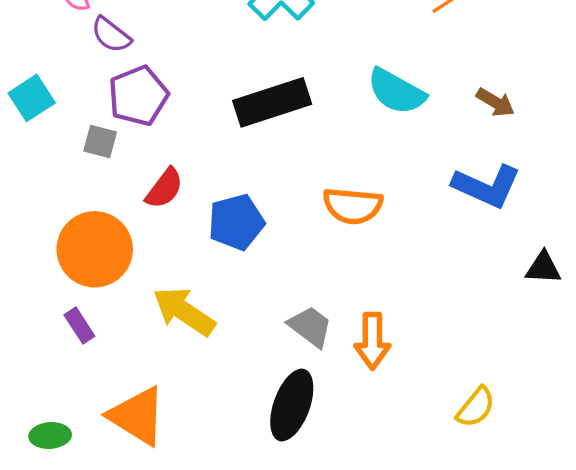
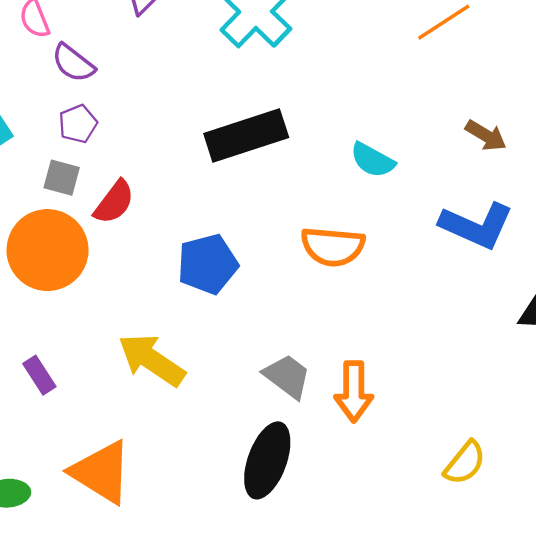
cyan semicircle: (396, 91) -> (372, 160), moved, size x0.7
purple pentagon: (138, 96) -> (78, 124), moved, size x0.6
red semicircle: (164, 188) -> (114, 202), moved
orange circle: (95, 249) -> (48, 250), moved

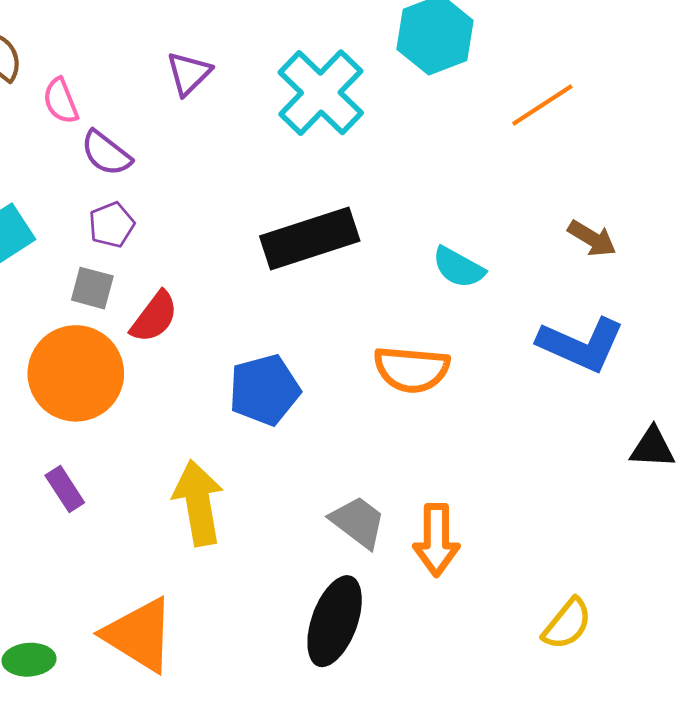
yellow arrow: (152, 360) -> (198, 503), turned 46
purple rectangle: (39, 375) -> (65, 489), moved

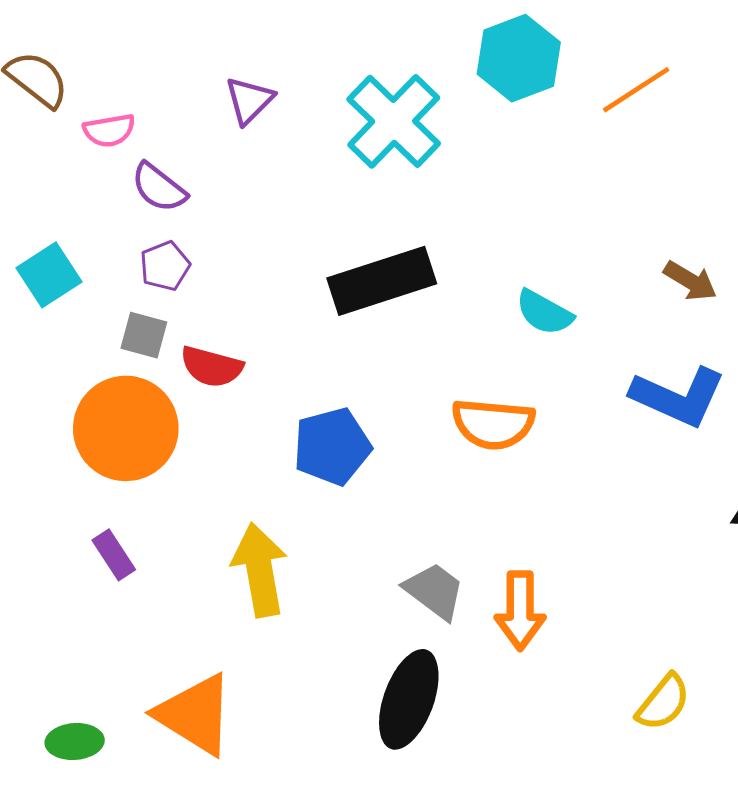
pink semicircle: (61, 101) -> (109, 130), turned -78
orange line: (542, 105) -> (636, 90), moved
red semicircle: (154, 317) -> (212, 367), turned 68

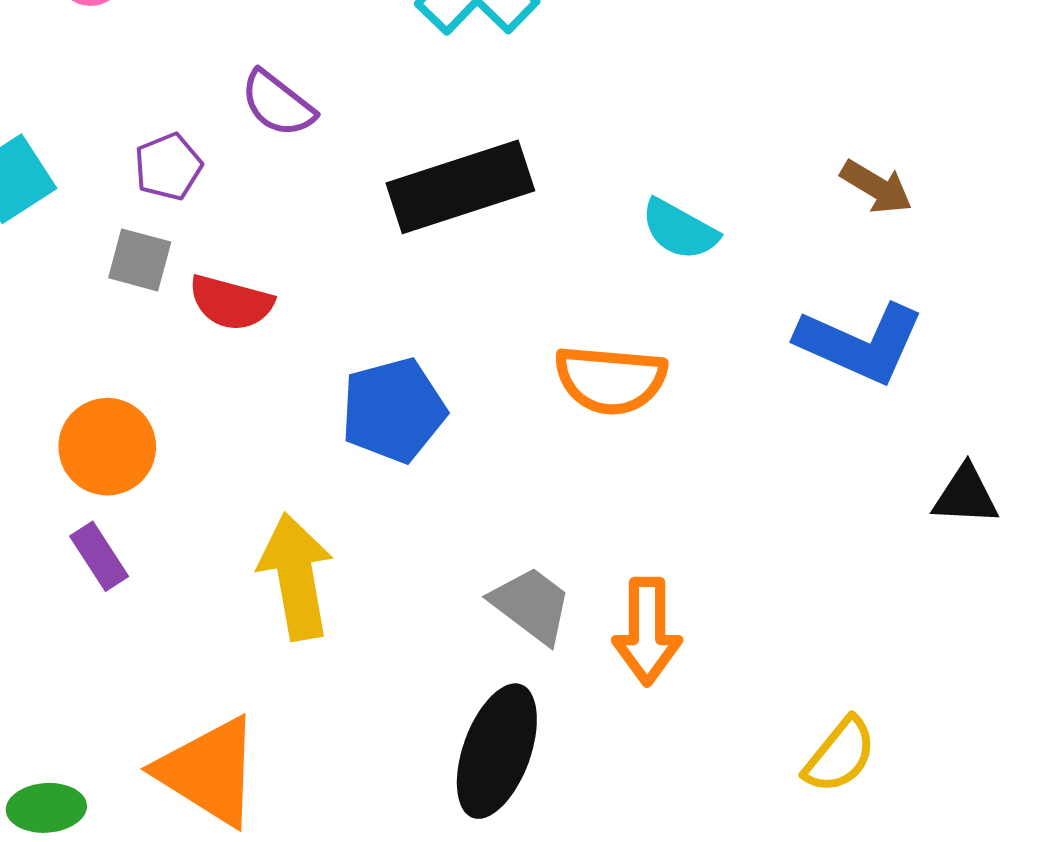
purple semicircle: (159, 188) -> (278, 104), moved
orange circle: (126, 428) -> (107, 447), moved, size x0.7

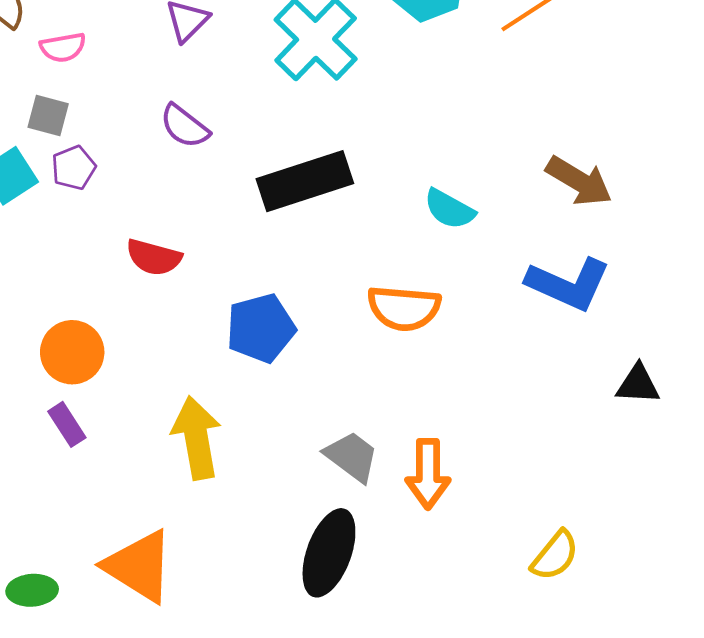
purple pentagon: (168, 167) -> (74, 168), moved
brown arrow: (876, 187) -> (579, 181), size x1.4
gray square: (140, 260) -> (48, 116), moved

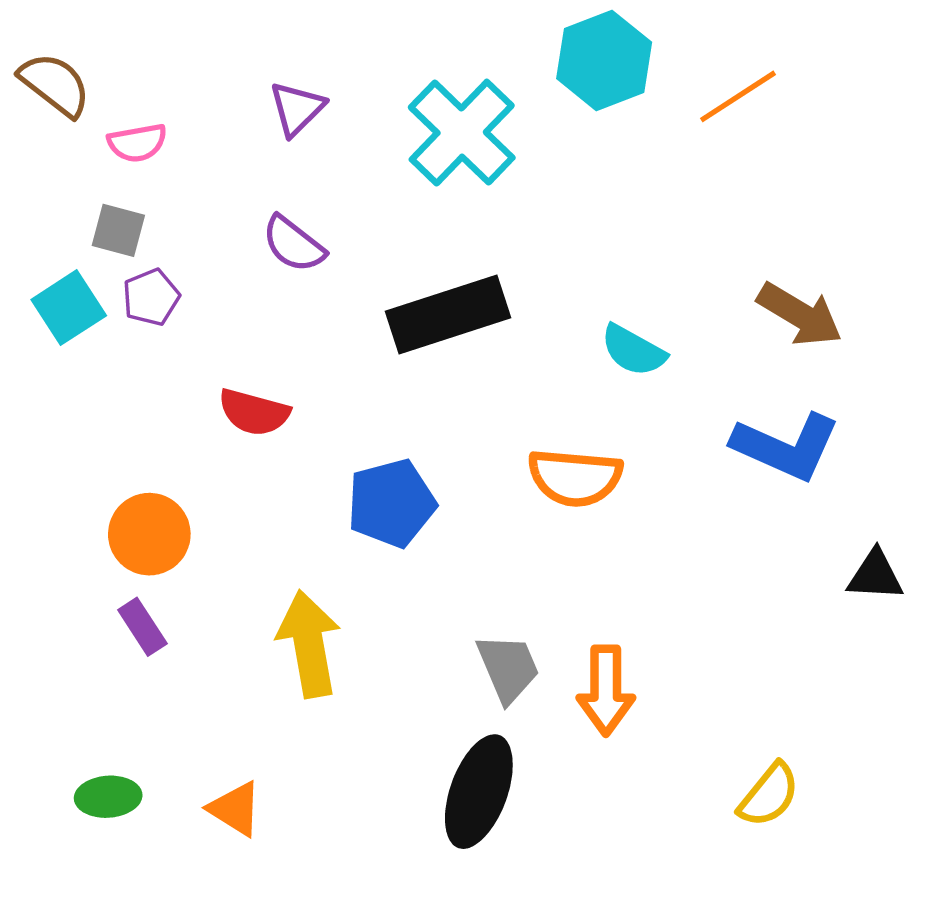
gray trapezoid: (352, 457) -> (508, 668), turned 30
orange triangle: (139, 566) -> (235, 809), size x0.6
green ellipse: (32, 590) -> (108, 797), moved

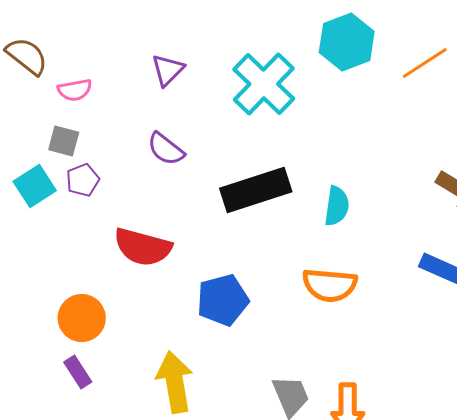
cyan semicircle: (633, 350) -> (337, 206), moved, turned -111
red semicircle: (254, 412) -> (143, 247), size x1.4

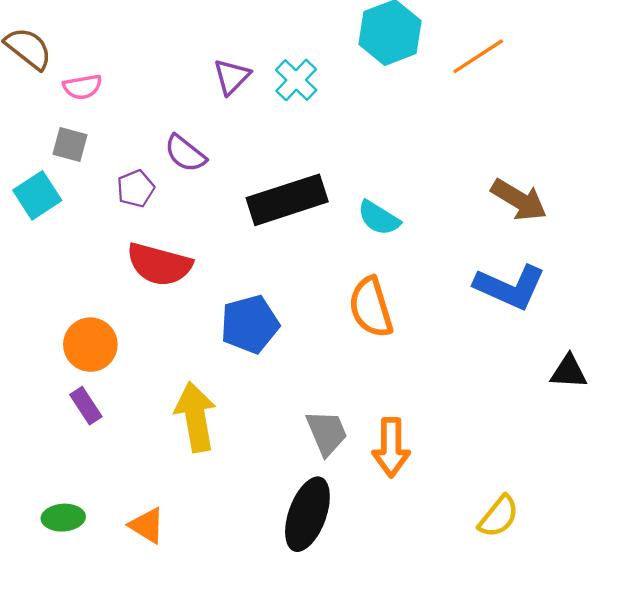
purple triangle: (168, 70) -> (232, 77), moved
cyan cross: (264, 84) -> (296, 80), size x0.6
purple pentagon: (83, 180) -> (136, 189), moved
cyan semicircle: (337, 206) -> (379, 218), turned 114
orange semicircle: (330, 285) -> (371, 307), turned 68

